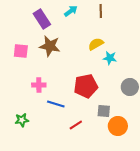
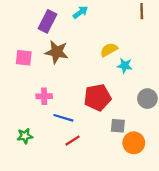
brown line: (101, 11) -> (142, 11), moved
purple rectangle: (42, 19) -> (48, 21), turned 60
red line: (76, 125) -> (72, 141), moved

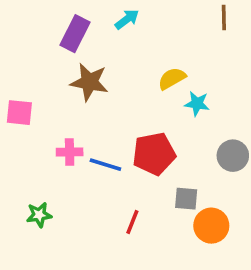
pink square: (24, 58) -> (19, 113), moved
blue line: (63, 118) -> (105, 165), moved
red line: (72, 141) -> (132, 222), moved, turned -35

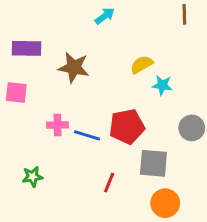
purple rectangle: (75, 34) -> (27, 48), moved, turned 64
gray square: (186, 199) -> (153, 163), size x1.5
orange circle: (211, 226) -> (165, 203), moved

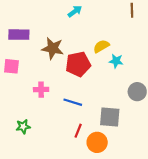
red pentagon: (127, 126) -> (78, 64), moved
blue line: (87, 135) -> (73, 102), moved
orange circle: (165, 203) -> (97, 142), moved

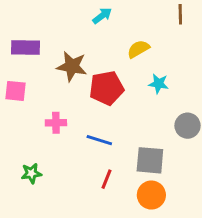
yellow semicircle: (101, 46) -> (138, 49), moved
orange circle: (97, 142) -> (151, 195), moved

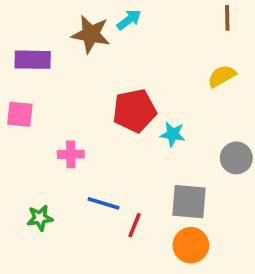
yellow semicircle: (138, 49) -> (222, 76), moved
brown star: (72, 66) -> (91, 34), moved
cyan star: (159, 84) -> (173, 134), moved
blue line: (99, 140) -> (104, 203), moved

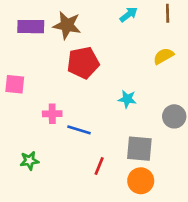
cyan arrow: (129, 20) -> (129, 15), moved
purple rectangle: (33, 60) -> (31, 27), moved
red pentagon: (134, 111) -> (83, 63), moved
blue line: (104, 203) -> (79, 130), moved

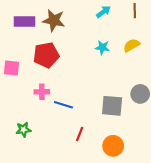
red pentagon: (83, 63) -> (46, 55), moved
cyan star: (127, 99) -> (102, 47), moved
gray square: (139, 149) -> (112, 106), moved

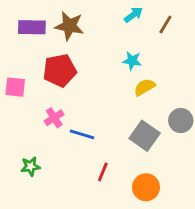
brown line: (135, 11) -> (165, 25), moved, turned 32
yellow semicircle: (132, 45) -> (145, 87), moved
pink cross: (42, 92) -> (54, 118), turned -32
gray square: (112, 106) -> (145, 136), turned 30

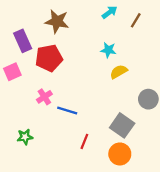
purple rectangle: (32, 27) -> (23, 41), moved, turned 65
pink square: (15, 87) -> (12, 72), turned -30
gray square: (145, 136) -> (122, 125), moved

